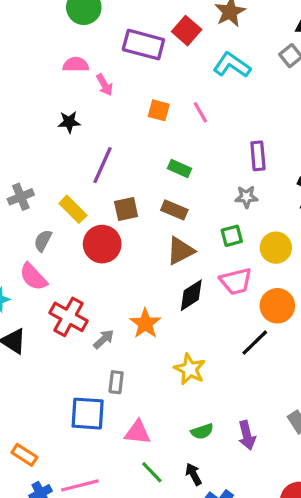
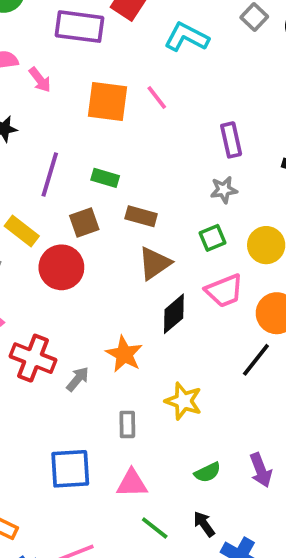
orange square: (159, 110) -> (108, 102), size x1.6
green rectangle: (180, 169) -> (105, 178), moved
gray rectangle: (116, 382) -> (127, 424), moved

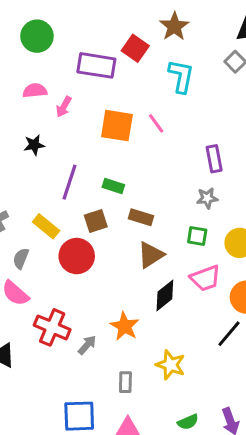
cyan L-shape: (187, 37) -> (181, 76), turned 72
pink arrow: (40, 80) -> (64, 107), turned 65
green square: (212, 238) -> (197, 236), turned 30

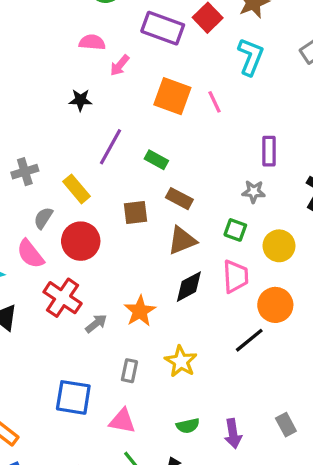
brown square: (96, 221) -> (135, 212), moved
red circle: (77, 256) -> (81, 241), moved
pink trapezoid: (205, 278) -> (236, 276), turned -84

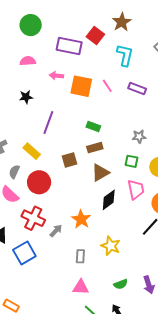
pink arrow: (120, 65) -> (56, 76), moved, turned 64
purple rectangle: (269, 151) -> (137, 88), moved, turned -60
green rectangle: (156, 160) -> (93, 126), moved
brown rectangle: (179, 199) -> (95, 148), turned -35
blue square: (73, 397) -> (24, 253), moved, turned -30

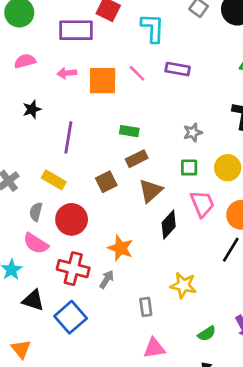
orange star: (81, 219) -> (120, 248), moved

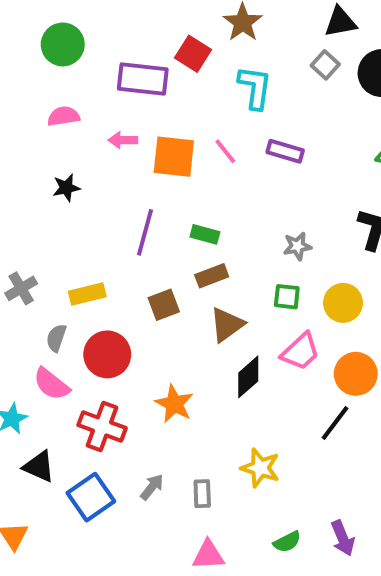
purple line: (68, 137) -> (145, 232), moved
yellow rectangle: (54, 180) -> (87, 294), turned -50
pink trapezoid: (202, 204) -> (300, 352), turned 64
gray arrow: (107, 279) -> (152, 487), moved

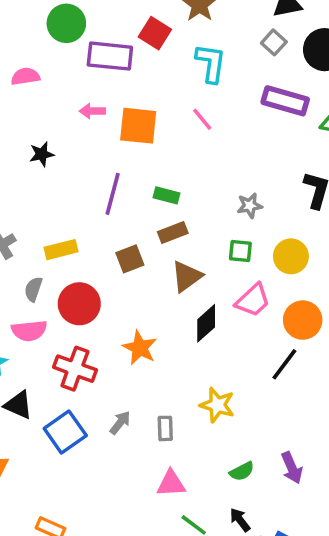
green circle: (63, 44) -> (66, 23), moved
pink semicircle: (64, 116) -> (25, 76), moved
pink line: (225, 151) -> (202, 119), moved
purple rectangle: (285, 151) -> (285, 101), moved, size x1.4
pink semicircle: (51, 384) -> (29, 331), turned -44

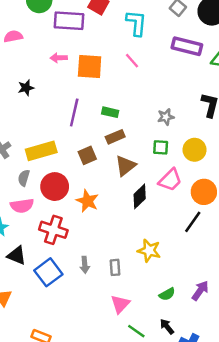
yellow rectangle: (61, 250) -> (41, 151), size x1.4
orange star: (140, 348) -> (87, 201), moved
gray arrow: (120, 423) -> (85, 265), turned 140
purple arrow: (292, 468) -> (200, 291), turned -120
pink triangle: (171, 484) -> (120, 304), turned -42

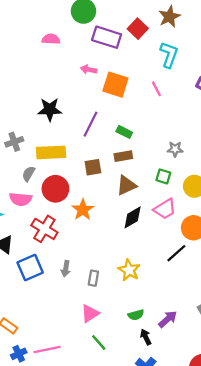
black star: (26, 88) -> (50, 109), moved, size x1.5
black arrow: (167, 327) -> (146, 337), moved

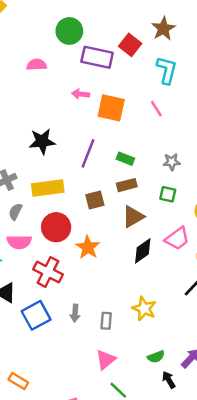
gray star: (175, 149) -> (172, 162), moved
gray semicircle: (29, 174) -> (15, 212), moved
green square: (163, 176) -> (168, 194), moved

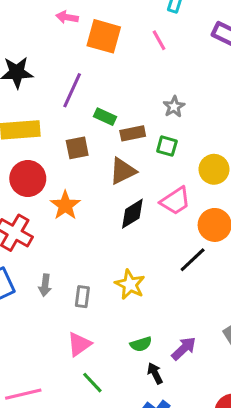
green rectangle: (125, 159) -> (105, 117), moved
gray star: (172, 162) -> (174, 107), turned -30
brown rectangle: (127, 185) -> (133, 133), moved

